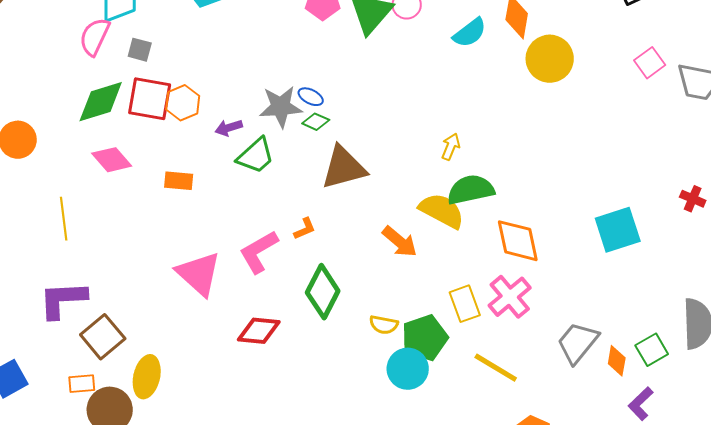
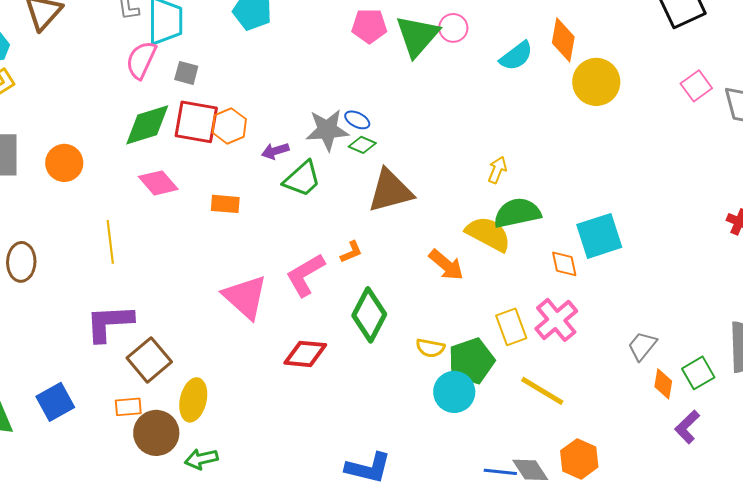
cyan square: (618, 230) -> (599, 236), moved
orange diamond: (518, 241) -> (564, 264), size x0.6
gray trapezoid: (578, 343) -> (642, 346), moved, size x0.7

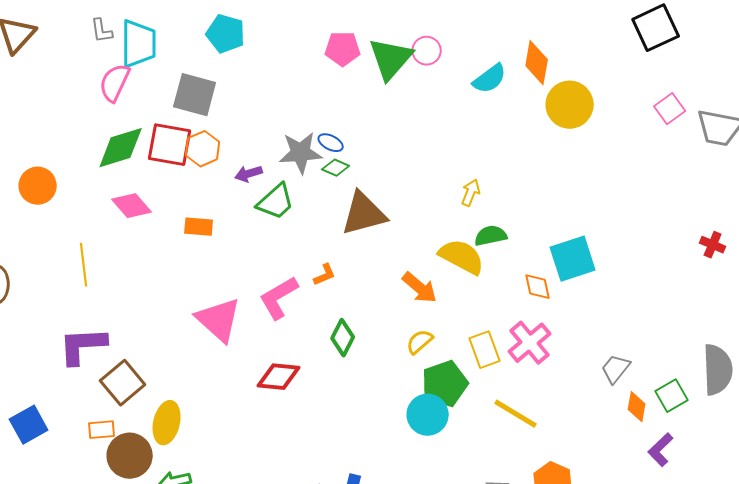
gray square: (186, 73) -> (195, 95), moved, size x1.8
green semicircle: (517, 213) -> (491, 236), size x0.7
green diamond: (369, 315) -> (343, 338), size x0.7
yellow semicircle: (430, 348) -> (420, 342), moved, turned 128

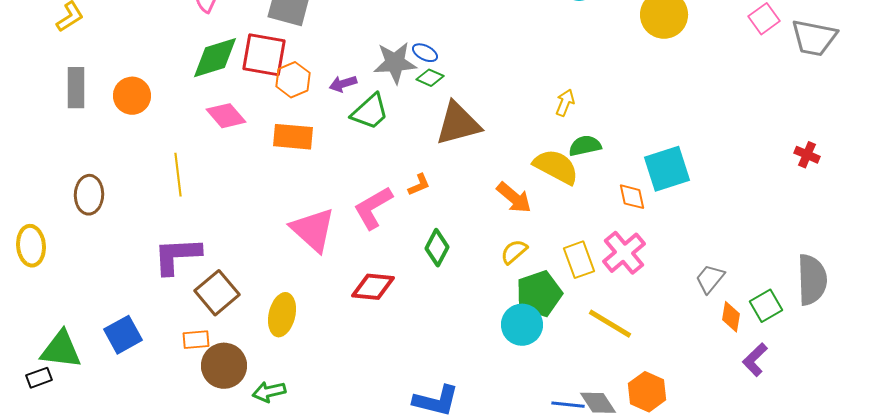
orange hexagon: (203, 149) -> (293, 80), moved
orange rectangle: (199, 227) -> (293, 137), size x1.4
yellow ellipse: (167, 423) -> (282, 315), moved

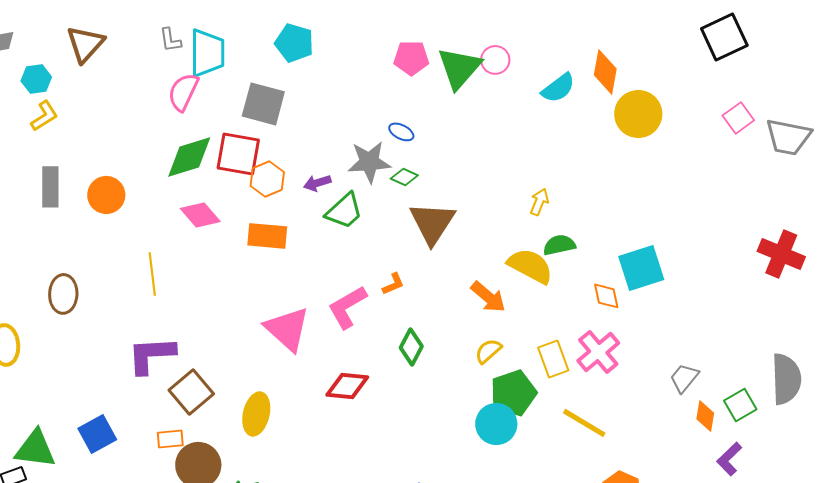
blue ellipse: (425, 53) -> (401, 132), moved
brown triangle: (458, 124) -> (432, 223), turned -42
red cross: (807, 155) -> (781, 254), size x1.8

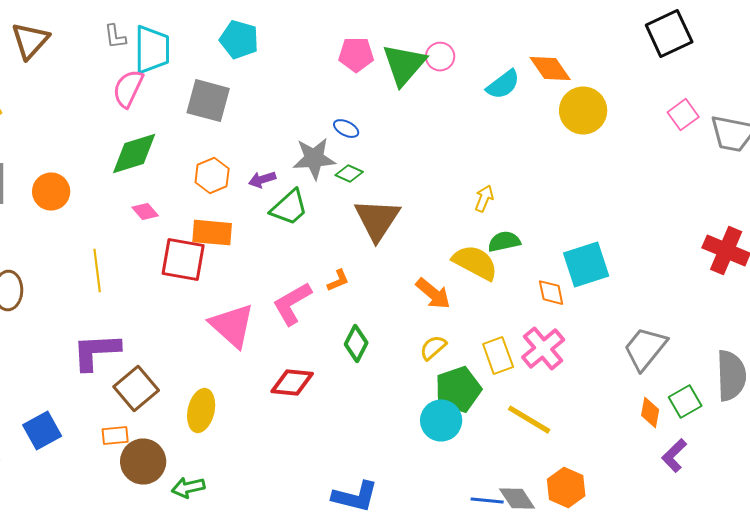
orange diamond: (605, 72) -> (550, 69), turned -45
red square: (238, 154) -> (183, 260), moved
pink diamond: (200, 215) -> (145, 212), size x0.7
gray trapezoid: (684, 378) -> (645, 349), moved, size x1.5

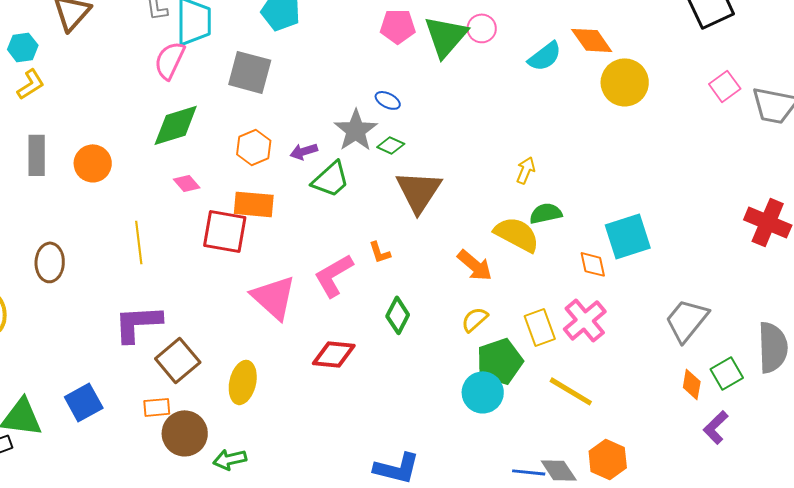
gray star: (314, 159) -> (356, 130), turned -30
orange L-shape: (338, 281) -> (380, 252), turned 95

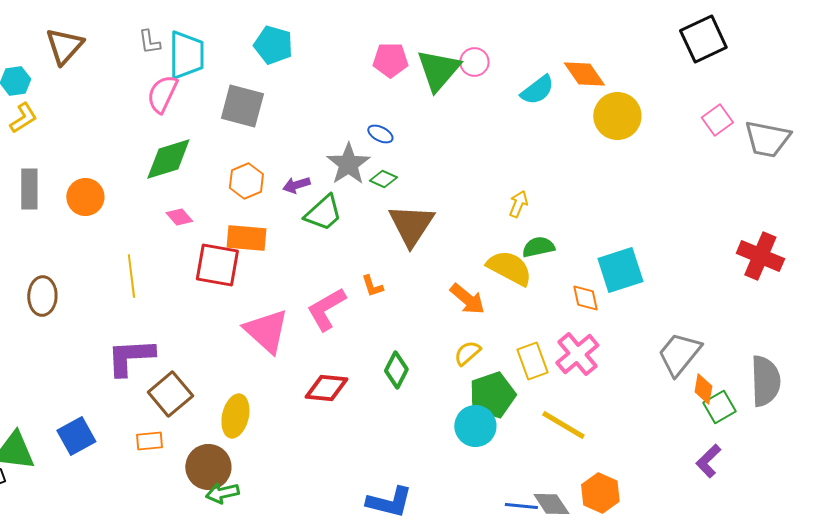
green diamond: (398, 315) -> (396, 370), moved
orange diamond: (692, 384) -> (703, 389), moved
brown circle: (185, 433) -> (208, 467), moved

